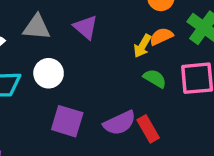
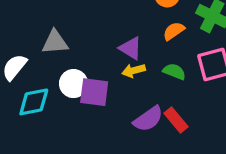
purple triangle: (86, 27) -> (131, 48), moved
yellow arrow: (142, 46) -> (134, 71), moved, turned 55
purple square: (67, 121) -> (94, 92), moved

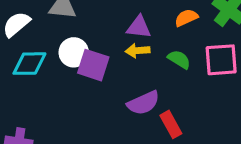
purple triangle: (131, 48) -> (139, 27), turned -35
red rectangle: (176, 120) -> (171, 124), moved

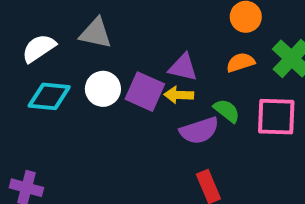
purple square: (93, 65) -> (145, 92), moved
purple semicircle: (143, 103) -> (199, 131), moved

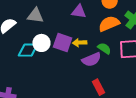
orange semicircle: (240, 62) -> (109, 24), size x1.5
purple triangle: (183, 67) -> (79, 12), moved
cyan diamond: (49, 96) -> (28, 50), moved

